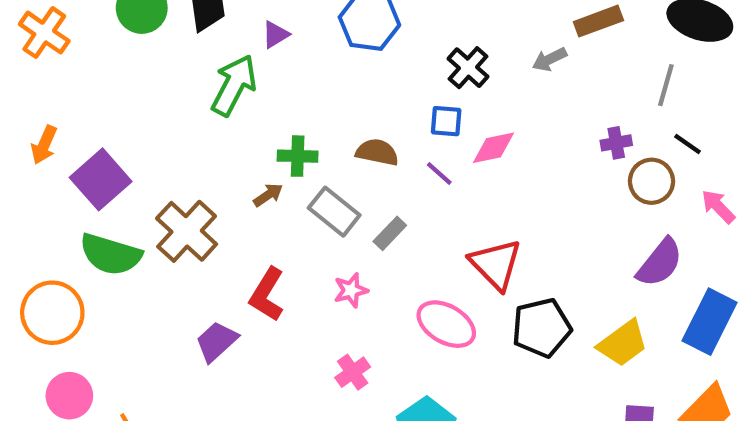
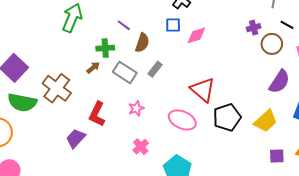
brown semicircle: (377, 152) -> (142, 43), turned 102
purple line: (439, 173) -> (124, 25), moved
gray rectangle: (390, 233) -> (155, 69), moved

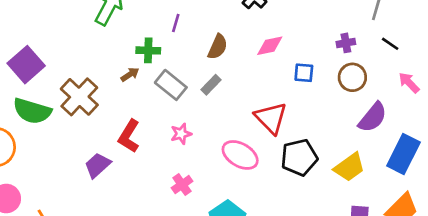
purple line: (124, 25) -> (176, 23), turned 64
blue square: (173, 25) -> (304, 73), moved
brown semicircle: (142, 43) -> (218, 47), moved
brown circle: (272, 44) -> (352, 77), moved

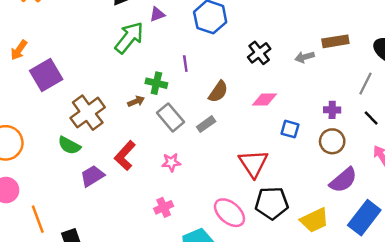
purple line: (176, 23) -> (185, 64), turned -35
green semicircle: (32, 111) -> (69, 145), moved, size x0.7
pink ellipse: (240, 155) -> (229, 213), moved

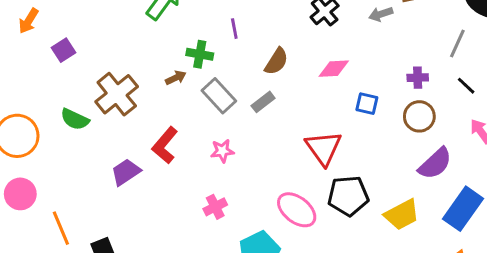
purple square: (46, 75) -> (63, 50), size x0.6
green semicircle: (69, 145) -> (75, 119), moved

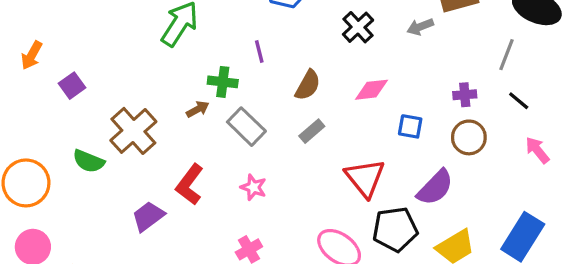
gray rectangle: (263, 102) -> (312, 131), moved
pink star: (222, 151) -> (253, 187), turned 30
purple semicircle: (435, 164) -> (435, 187), moved

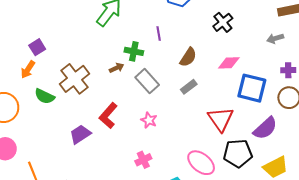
gray arrow: (420, 27) -> (275, 38), moved
orange arrow: (32, 55) -> (28, 70), moved
blue square: (410, 126) -> (252, 88), size x1.8

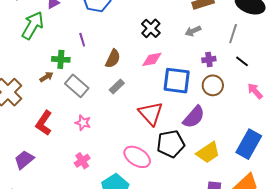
black cross: (223, 22) -> (151, 28), moved
purple trapezoid: (80, 134) -> (24, 160), moved

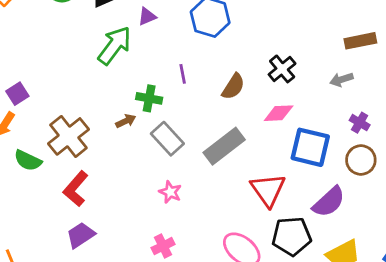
brown semicircle: (113, 59) -> (233, 87), moved
purple cross: (209, 59) -> (360, 123), turned 32
gray rectangle: (117, 87) -> (224, 146), size x1.8
red L-shape: (44, 123) -> (76, 189), moved

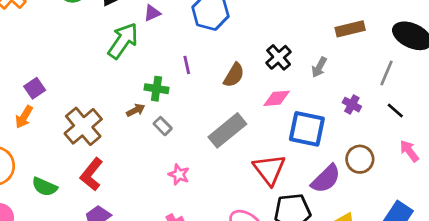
gray arrow: (342, 79) -> (319, 67), moved, turned -42
gray rectangle: (167, 139) -> (163, 126), moved, size x0.6
green semicircle: (28, 160) -> (45, 187), moved
brown circle: (361, 160) -> (360, 159), moved

